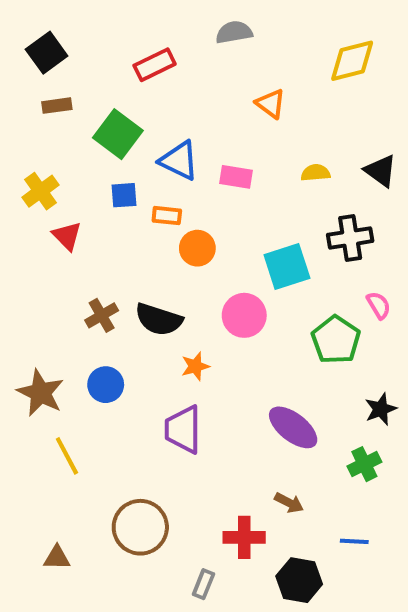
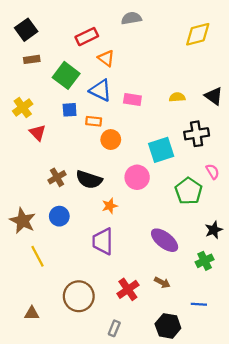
orange triangle: (271, 104) -> (106, 58), moved
red cross: (244, 537) -> (128, 289), moved, turned -35

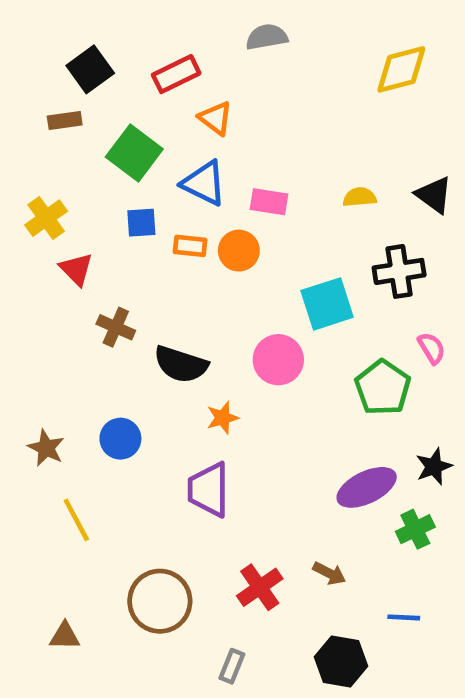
black square: (26, 30) -> (90, 69), moved
orange circle: (111, 140) -> (239, 251), moved
brown cross: (57, 177) -> (116, 327), moved, turned -36
brown star: (23, 221) -> (46, 448), size x0.7
purple ellipse: (165, 240) -> (367, 487), moved, turned -64

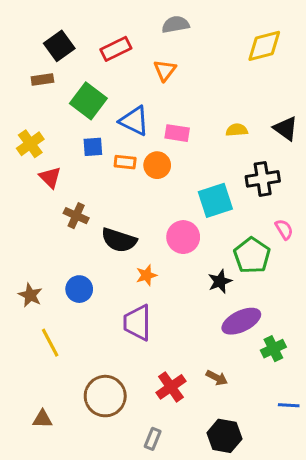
orange triangle: (216, 118) -> (165, 70), moved, turned 30
black star: (434, 466) -> (220, 281), moved
blue line: (404, 617) -> (289, 405), moved

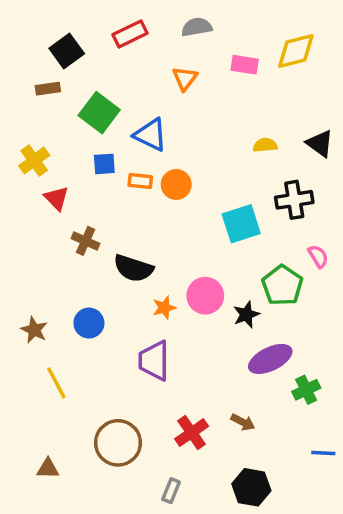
red rectangle: (116, 49) -> (130, 34), moved
pink rectangle: (177, 133) -> (245, 65), moved
pink circle: (183, 237) -> (205, 296), moved

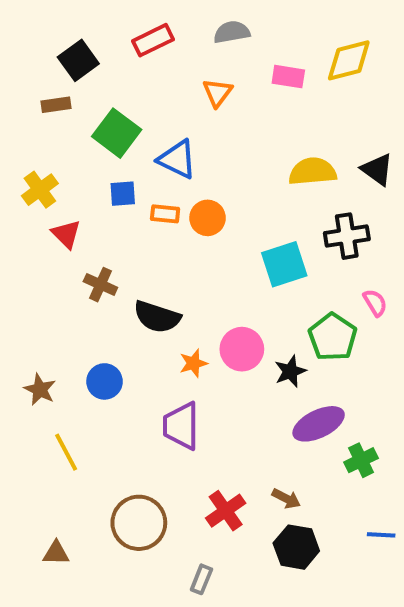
yellow semicircle: (265, 145) -> (313, 171), size x1.6
black hexagon: (251, 487) -> (296, 547), moved

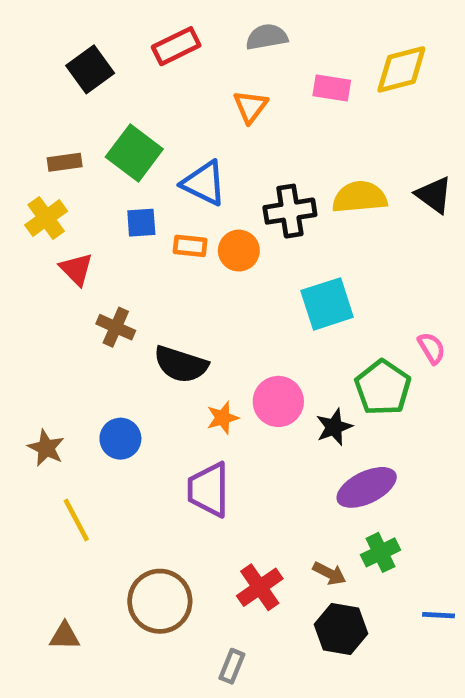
brown rectangle: (56, 105) -> (65, 162), moved
black cross: (347, 236) -> (290, 211), moved
green cross: (361, 460) -> (380, 552), moved

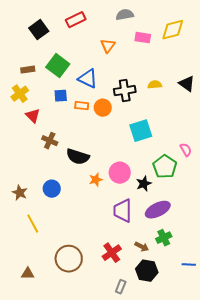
gray semicircle: (267, 37) -> (125, 15), moved
yellow semicircle: (360, 197) -> (155, 85), size x0.6
purple trapezoid: (209, 490) -> (123, 211), moved
gray rectangle: (232, 666) -> (121, 287), moved

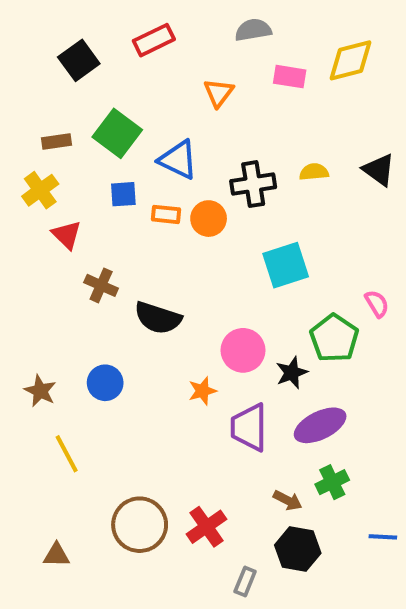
orange star: (96, 180) -> (202, 391), moved
red cross: (112, 253) -> (207, 527), moved

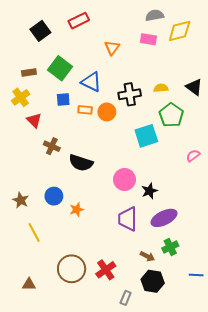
gray semicircle: (253, 30) -> (155, 15), moved
pink semicircle: (377, 304) -> (193, 156), turned -96
green pentagon: (334, 338) -> (171, 115), moved
orange star: (202, 391) -> (77, 210), moved

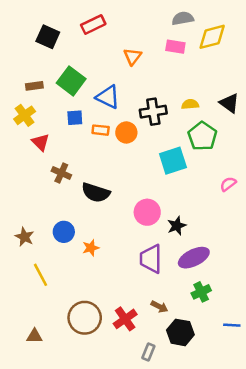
black square: (40, 31) -> (48, 37), turned -30
brown arrow: (147, 256) -> (159, 307), moved

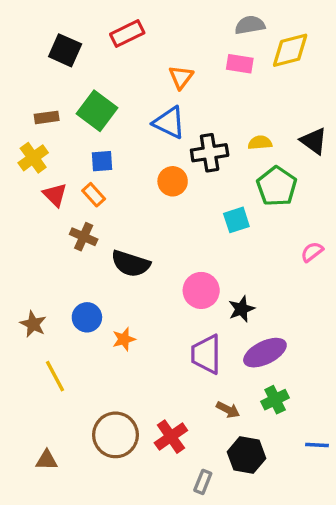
blue triangle: (108, 97) -> (169, 122), moved
orange rectangle: (101, 130) -> (94, 195), moved, turned 42
cyan square: (173, 161) -> (236, 220), size x0.7
brown arrow: (159, 307) -> (228, 410), moved

